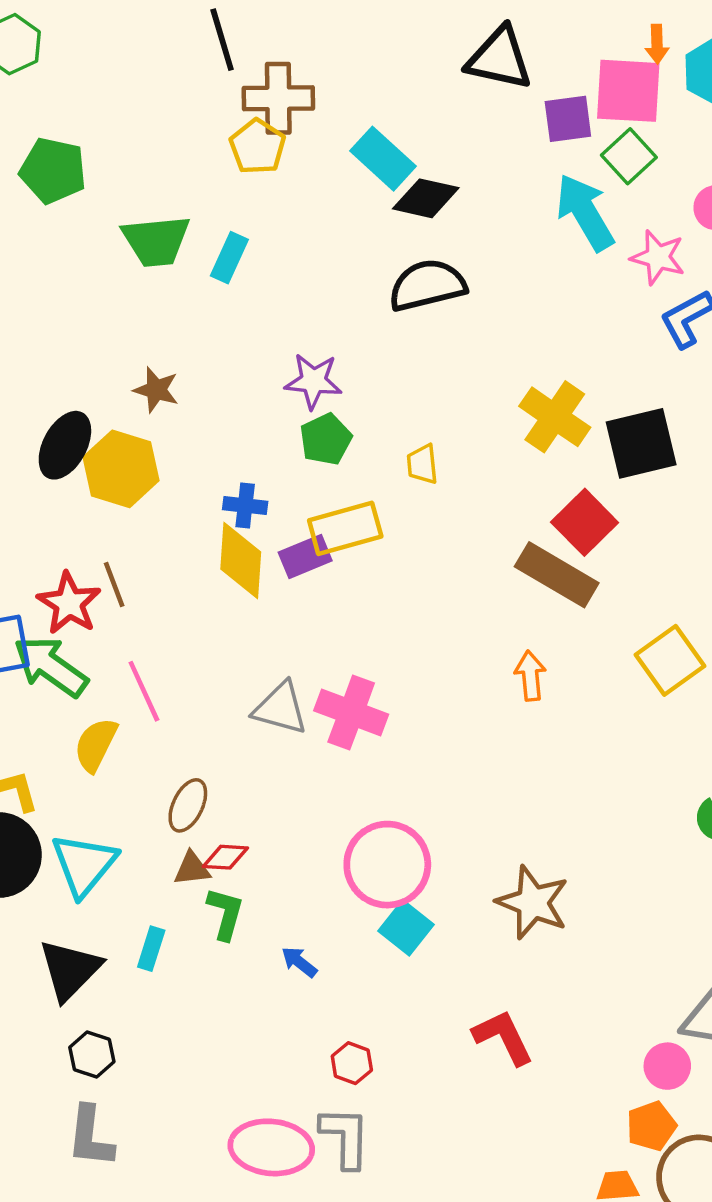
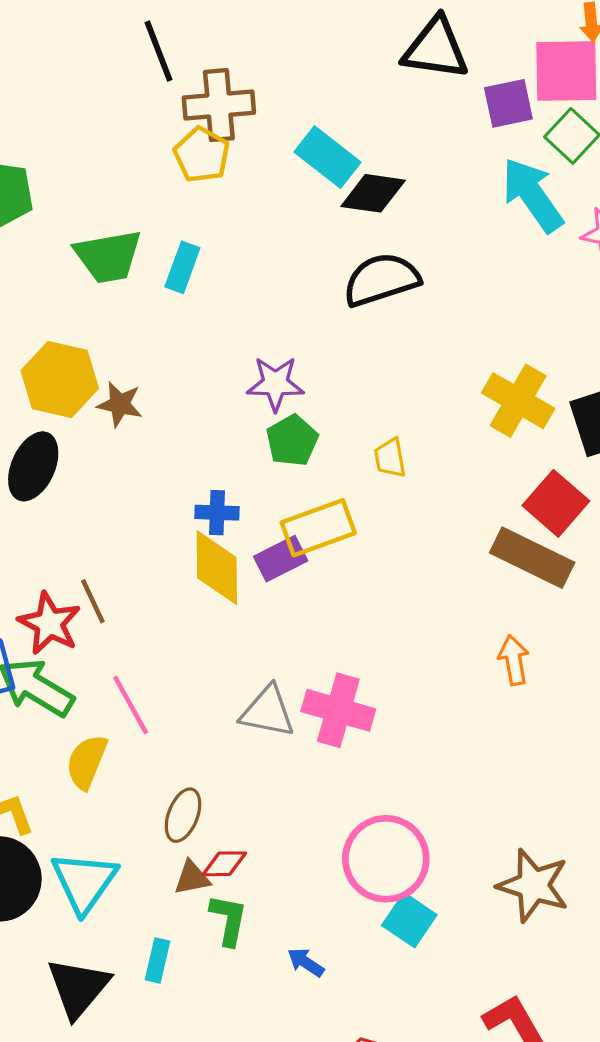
yellow hexagon: (121, 469) -> (60, 380), moved

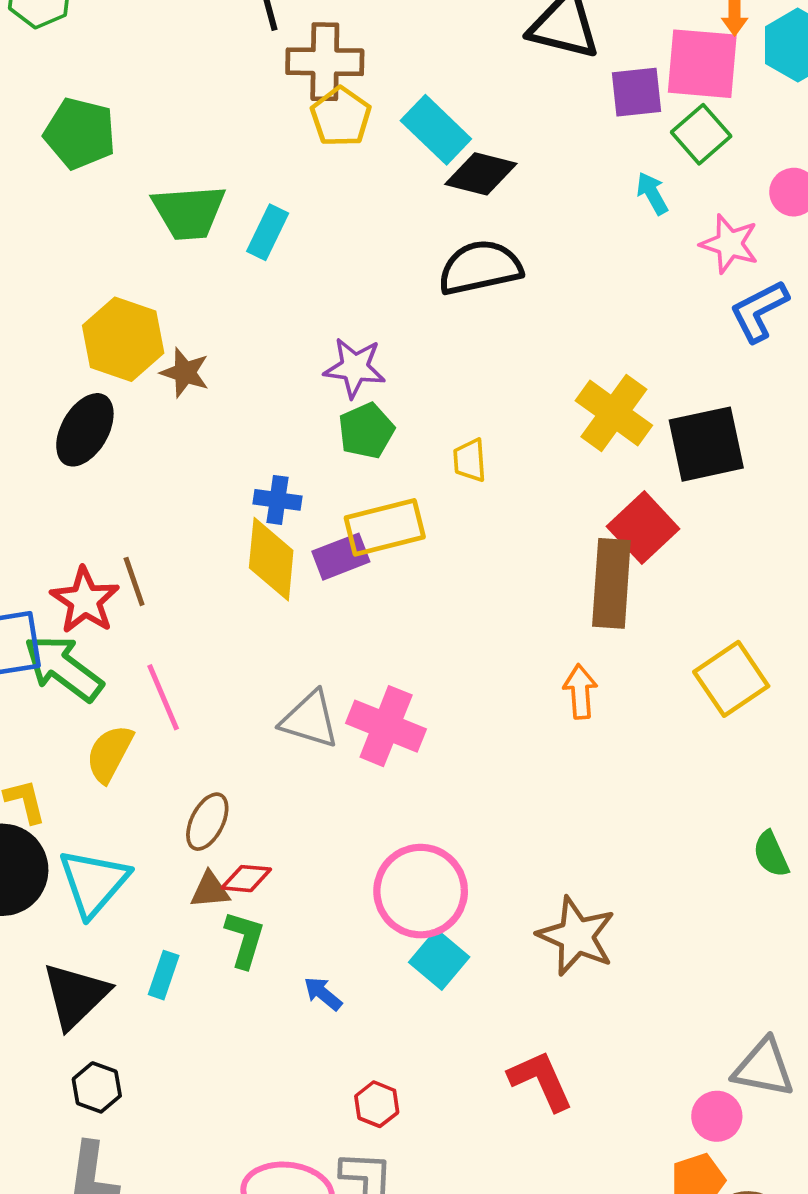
yellow pentagon: (202, 155) -> (341, 117), moved
cyan arrow: (533, 195) -> (652, 193), size x0.5
brown rectangle: (532, 558) -> (611, 583), turned 62

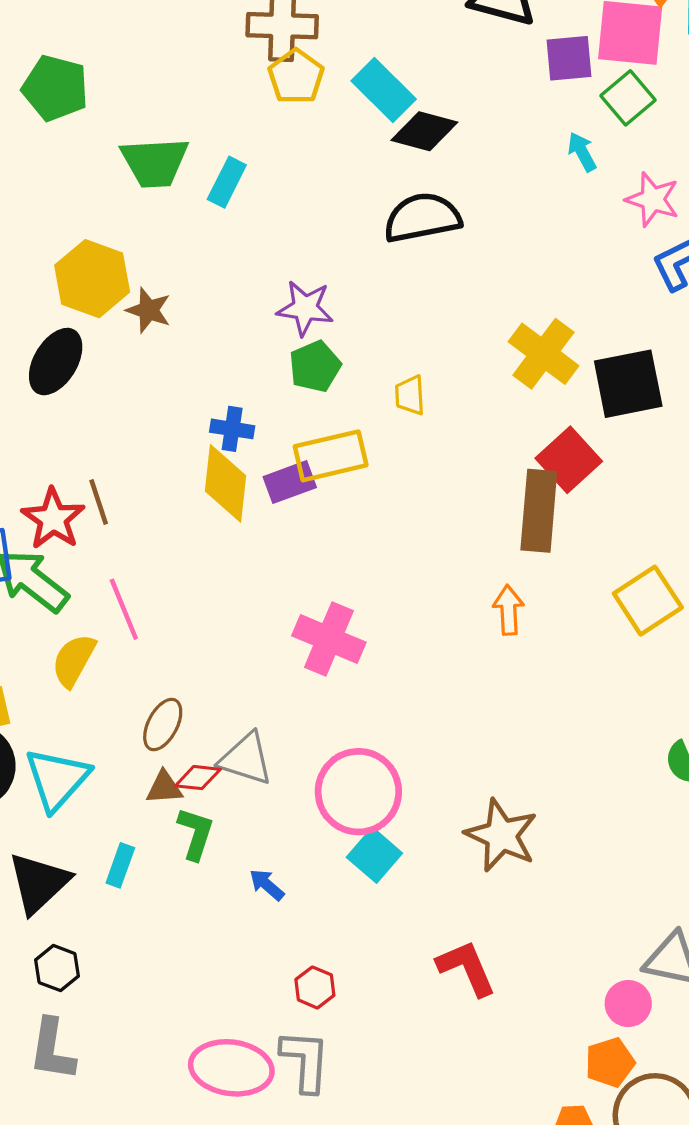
gray triangle: (310, 720) -> (246, 759), moved

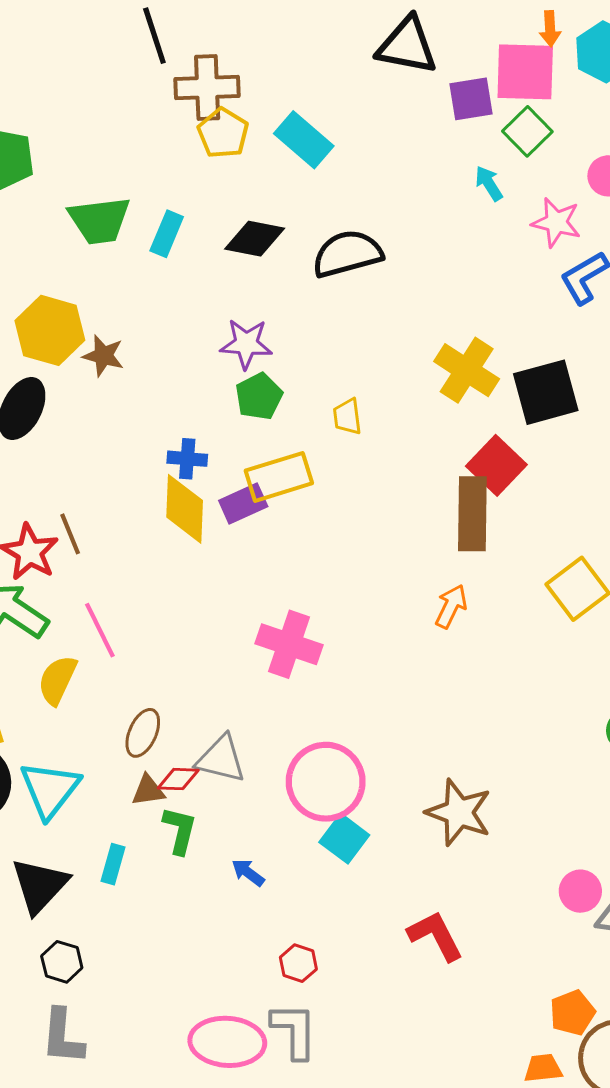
black diamond: (424, 131) -> (255, 239), moved
orange arrow: (508, 610) -> (451, 606), turned 33
pink circle: (628, 1004) -> (580, 891), moved

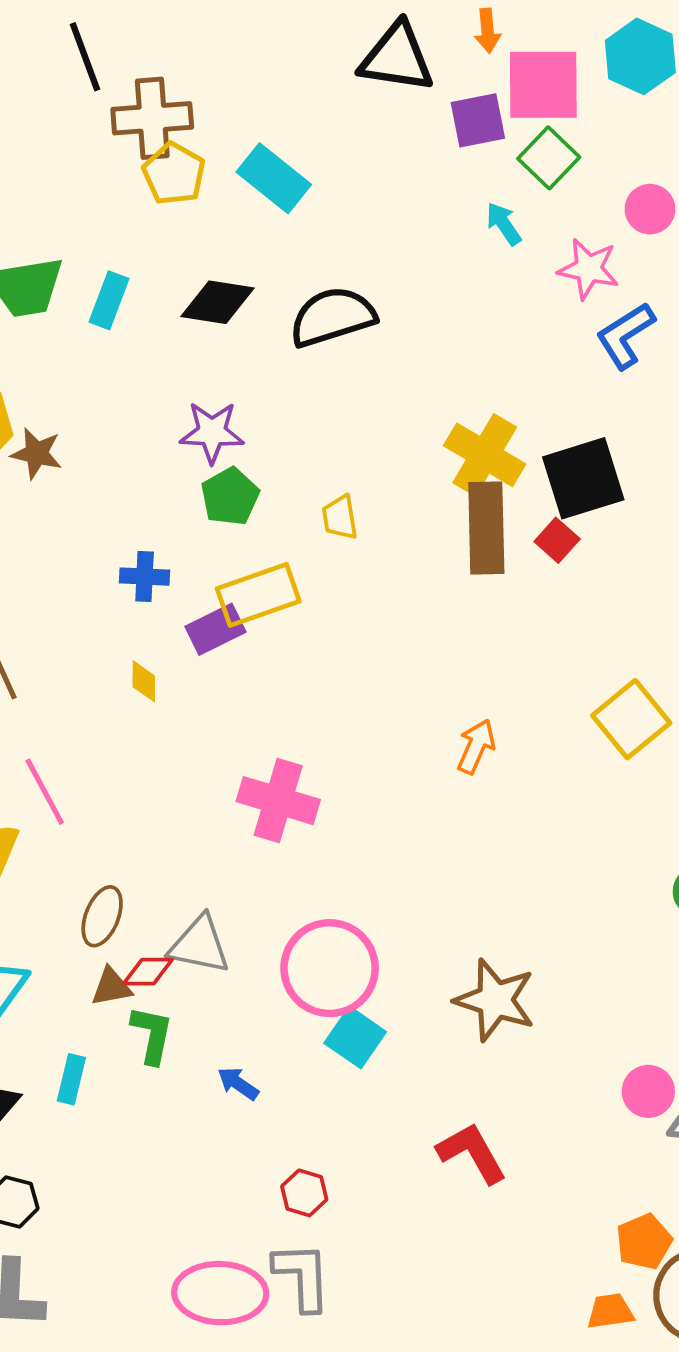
orange arrow: (550, 29) -> (487, 31), moved
red square: (496, 465) -> (557, 540), moved, size x0.6
yellow diamond: (185, 509) -> (144, 681), moved, size x0.5
brown rectangle: (472, 514) -> (486, 528), moved

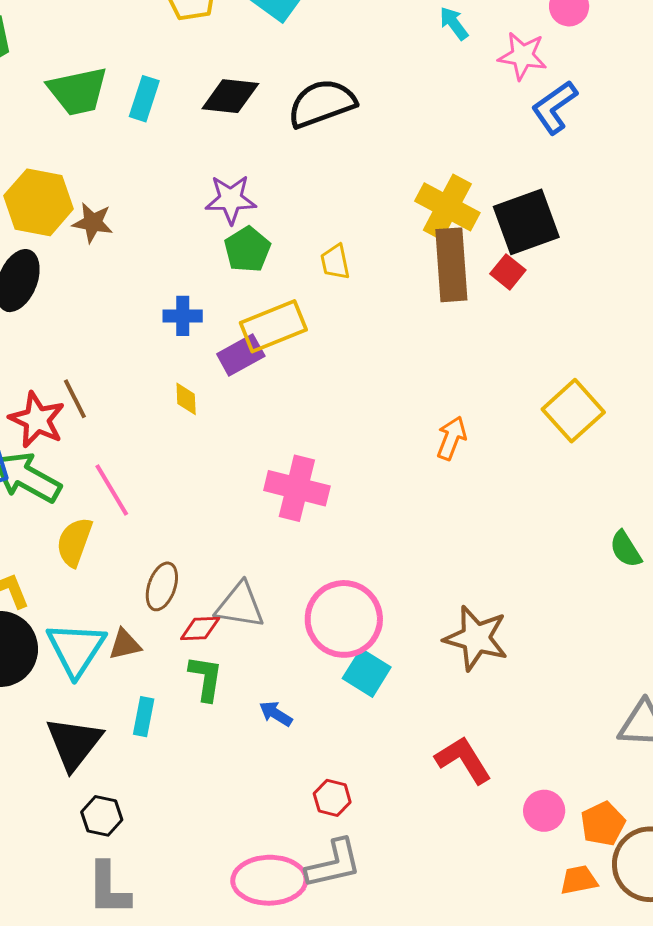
brown triangle: (111, 987) -> (125, 644), moved
pink circle: (648, 1091) -> (544, 811), moved
gray L-shape: (302, 1276) -> (334, 864), turned 82

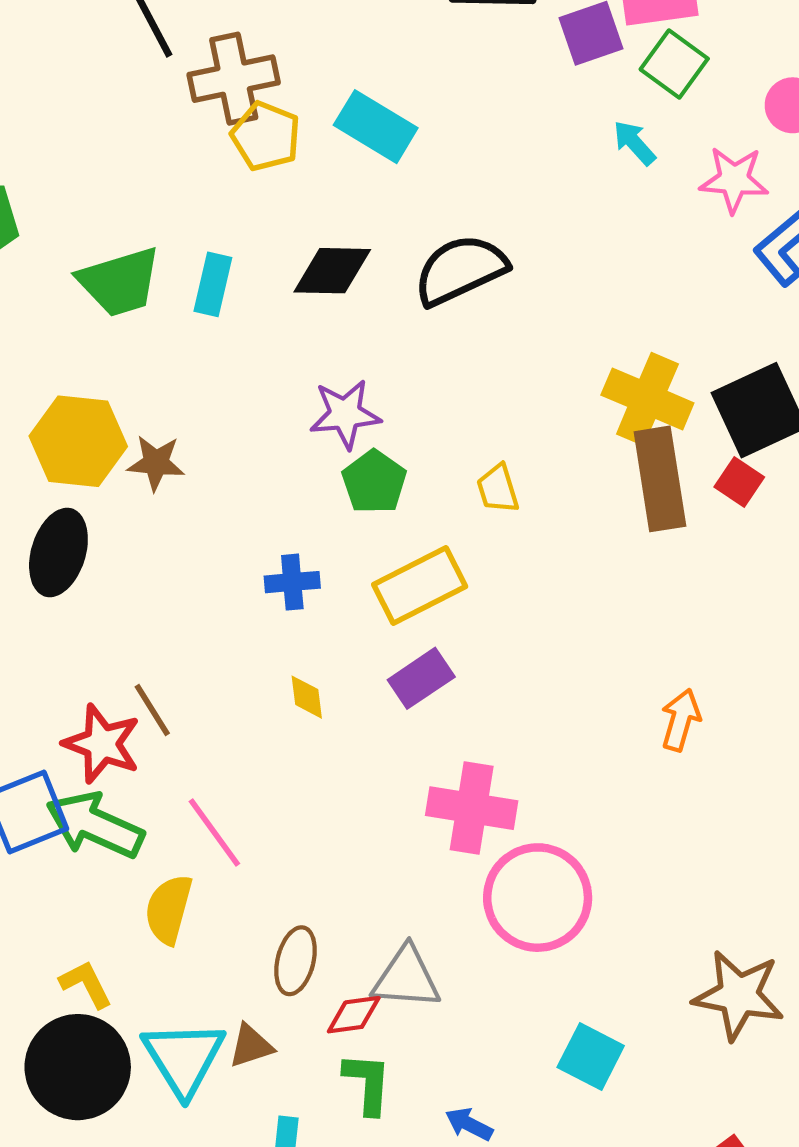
purple rectangle: (241, 355) -> (421, 678), moved
pink circle: (344, 619) -> (538, 898), moved

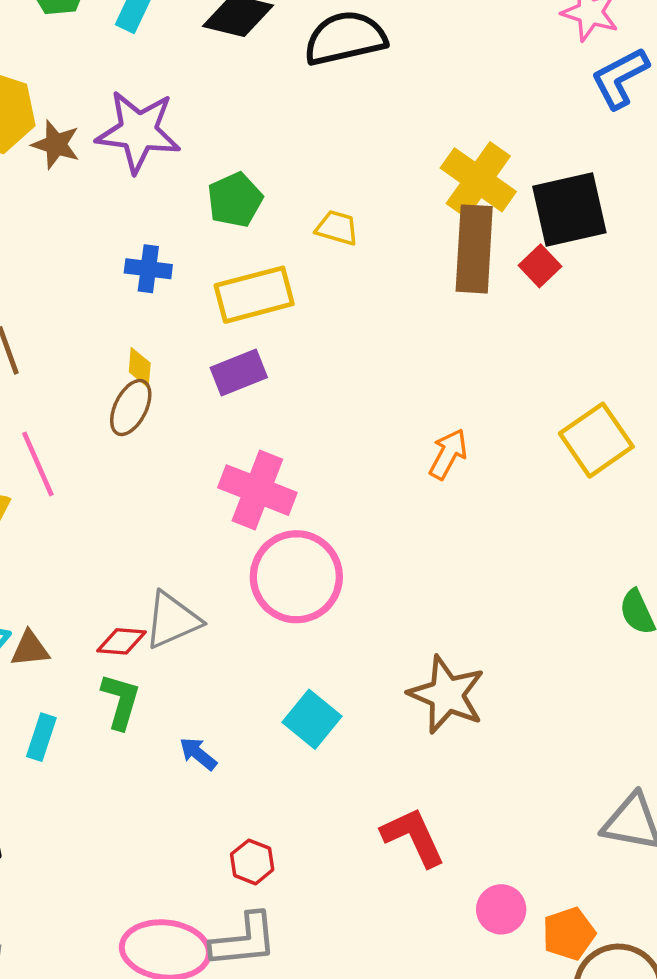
purple star: (345, 414) -> (138, 132), moved, size x1.4
yellow trapezoid: (498, 489) -> (337, 228), turned 111
brown ellipse: (295, 961) -> (131, 407), moved
gray triangle: (406, 978) -> (172, 620), turned -40

